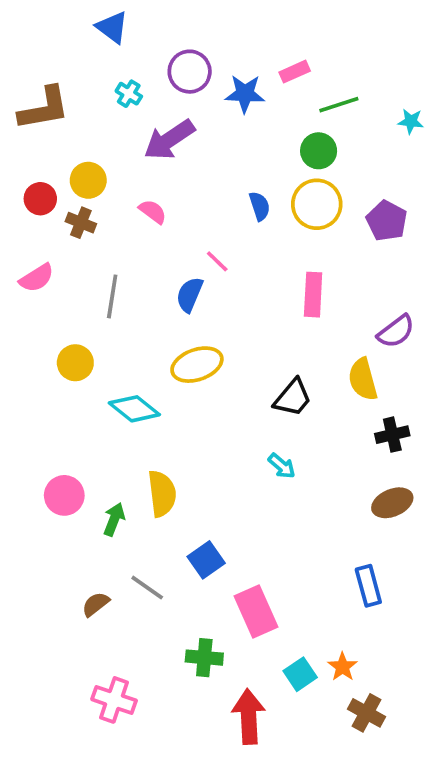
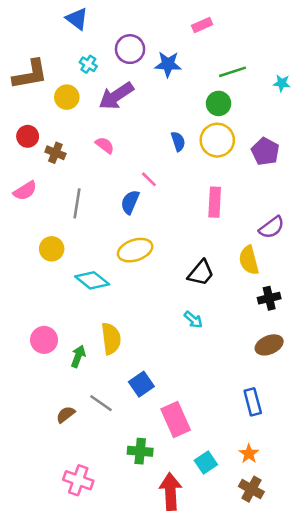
pink rectangle: (295, 72) -> (202, 25), moved
yellow circle: (88, 180) -> (67, 97), moved
orange star: (343, 667) -> (249, 454), moved

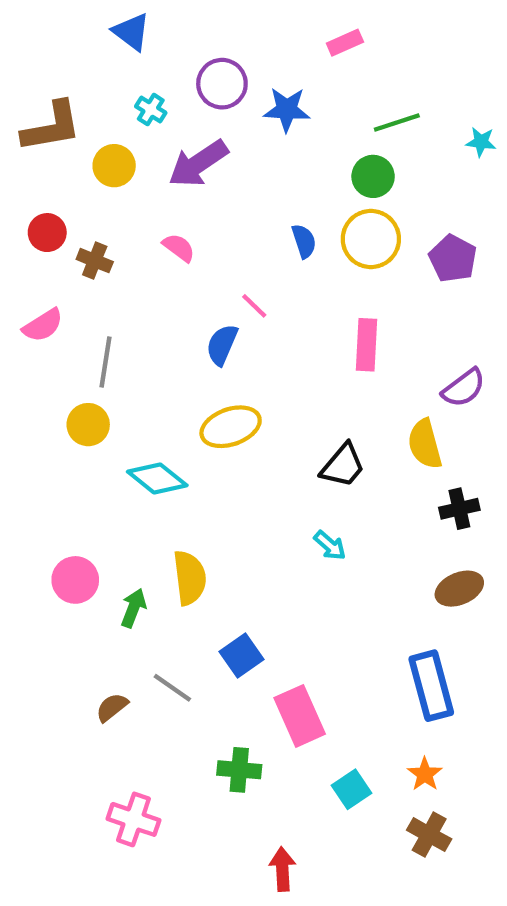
gray line: (77, 203) -> (105, 362), moved
blue rectangle: (253, 402) -> (431, 686), size x1.4
red arrow: (170, 492) -> (282, 869), moved, size x0.7

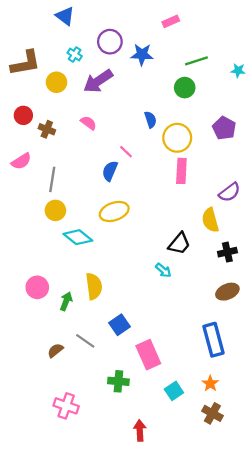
yellow circle: (371, 239) -> (177, 138), moved
yellow circle: (88, 425) -> (55, 210), moved
black trapezoid: (343, 466) -> (179, 244), moved

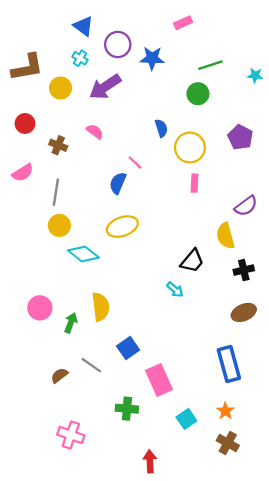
blue triangle: (65, 16) -> (83, 26), moved
brown cross: (47, 129) -> (58, 145), moved
pink rectangle: (181, 171) -> (194, 183), size x0.7

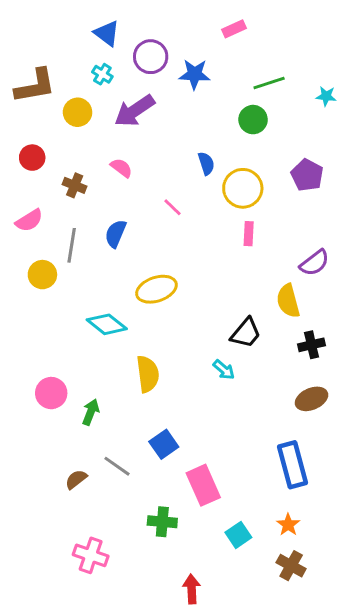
blue semicircle: (118, 183) -> (116, 234), moved
yellow circle: (59, 225) -> (42, 275), moved
yellow semicircle: (101, 307) -> (148, 374), moved

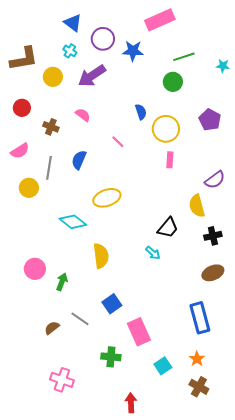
pink rectangle: (234, 29) -> (160, 20), size x1.8

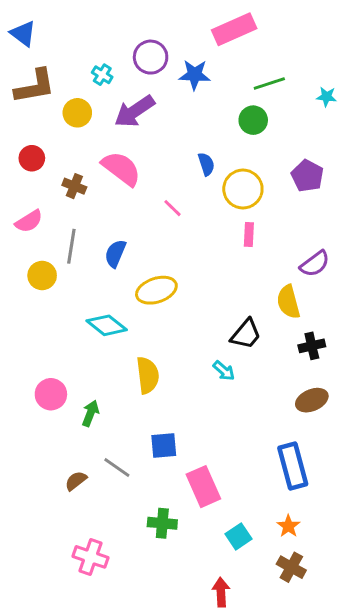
blue triangle: (73, 23) -> (23, 34), moved
pink semicircle: (83, 115) -> (121, 168), size x1.8
blue semicircle: (79, 160) -> (115, 254), moved
blue square: (112, 304) -> (164, 446), turned 30
red arrow: (131, 403) -> (221, 592), moved

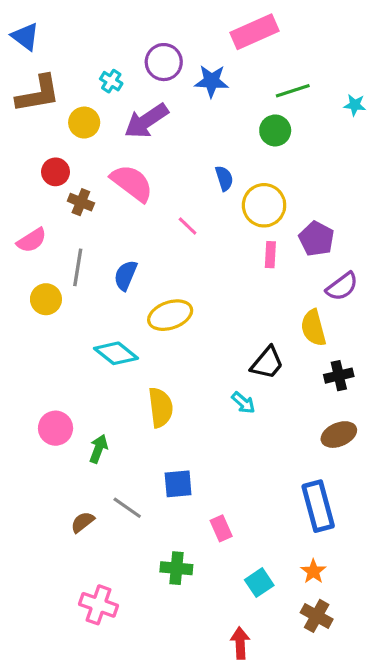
red circle: (32, 158) -> (56, 172), moved
purple pentagon: (307, 176) -> (317, 239), moved
pink rectangle: (203, 487) -> (221, 528), size x0.6

